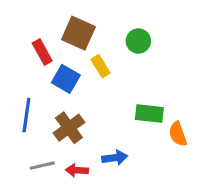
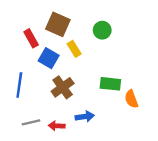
brown cross: (69, 128) -> (63, 87), moved

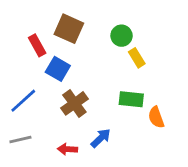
yellow rectangle: (74, 49) -> (137, 58), moved
blue line: (19, 85) -> (23, 101), turned 40
blue arrow: (85, 116) -> (101, 138), turned -36
gray line: (31, 122) -> (20, 139), moved

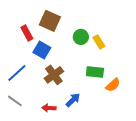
green circle: (122, 36) -> (81, 37), moved
orange semicircle: (156, 117) -> (113, 85), turned -112
gray line: (20, 139) -> (15, 101), turned 49

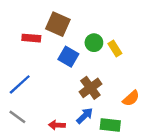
red rectangle: (27, 33) -> (31, 38), turned -56
blue square: (42, 50) -> (68, 57), moved
green rectangle: (95, 72) -> (110, 125), moved
brown cross: (54, 75) -> (90, 88), moved

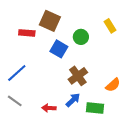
yellow rectangle: (115, 48) -> (110, 26), moved

